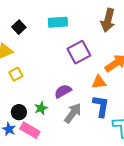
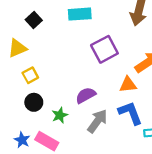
blue L-shape: (101, 106) -> (130, 113), turned -30
black circle: (19, 112) -> (34, 102), moved

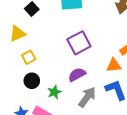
purple square: (104, 49) -> (79, 43), moved

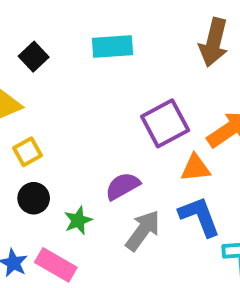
purple square: (79, 43) -> (165, 123), moved

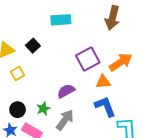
black square: (34, 57) -> (33, 46), moved
black circle: (34, 198) -> (18, 110), moved
gray arrow: (143, 231) -> (65, 120), moved

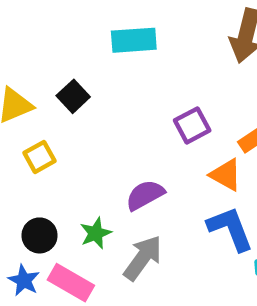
purple square: (88, 59) -> (192, 125), size x0.7
orange triangle: (103, 82) -> (226, 175), turned 35

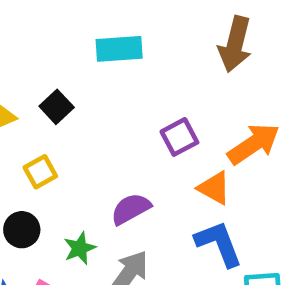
yellow square: (40, 157) -> (40, 172), moved
black circle: (40, 235) -> (22, 230), moved

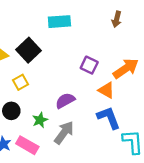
brown arrow: (235, 44) -> (117, 19), size x0.6
black square: (57, 107) -> (28, 50), size x1.5
purple square: (179, 137) -> (89, 65), turned -36

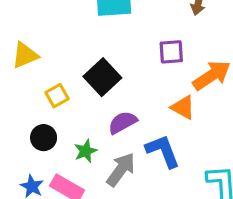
black square: (28, 50) -> (102, 77), moved
purple square: (89, 65) -> (171, 52), moved, turned -30
blue L-shape: (109, 118) -> (163, 151), moved

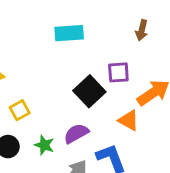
black square: (102, 77) -> (89, 91), moved
green star: (86, 151) -> (44, 145), moved, turned -30

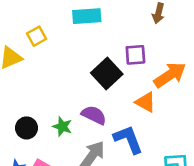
yellow square: (20, 110) -> (37, 36), moved
purple semicircle: (76, 133) -> (94, 115), turned 55

